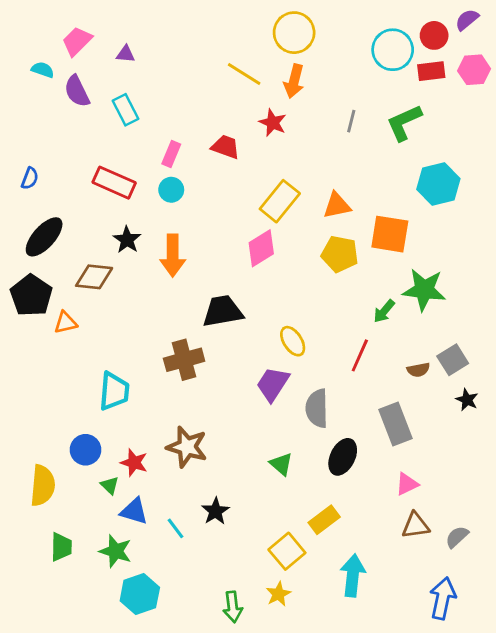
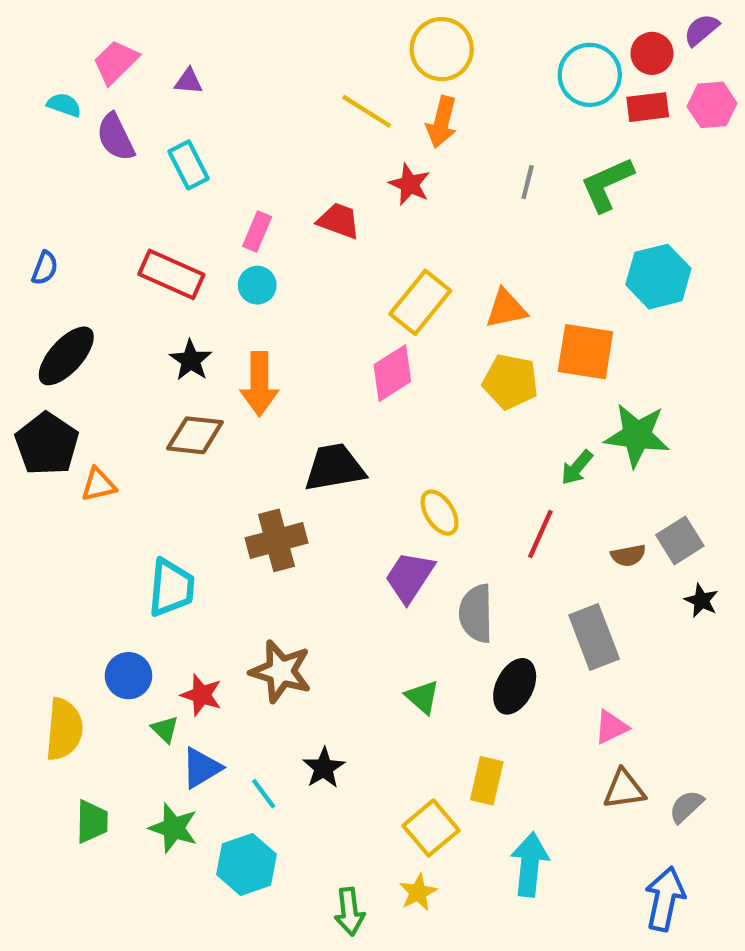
brown diamond: (94, 277) -> (195, 435), moved
blue triangle: (134, 511) -> (201, 768), turned -48
yellow rectangle: (324, 520) -> (487, 781), turned -40
cyan hexagon: (140, 594) -> (246, 864), moved

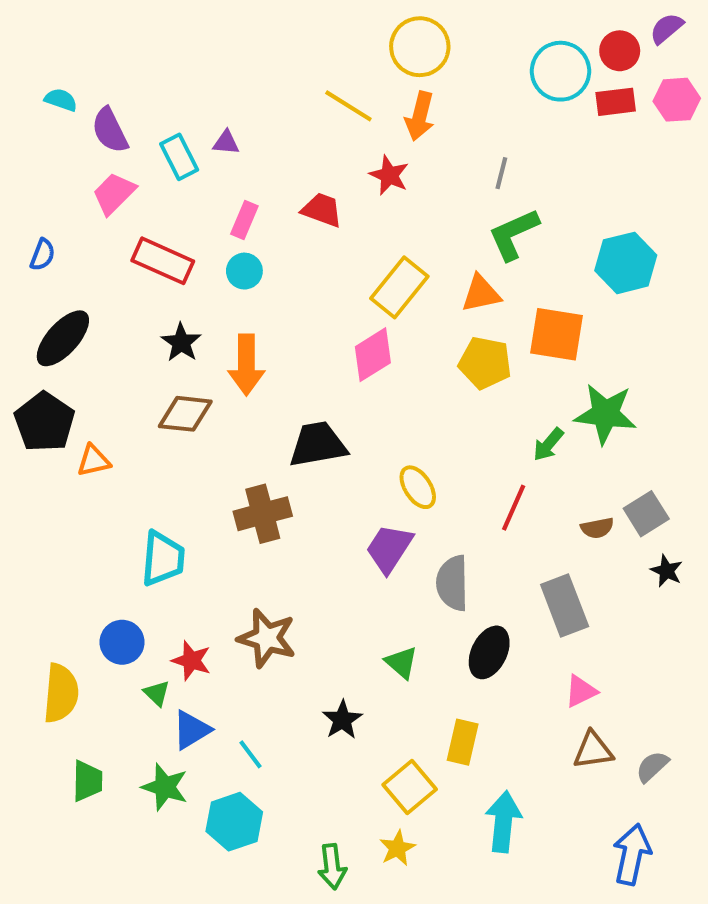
pink trapezoid: (116, 62) -> (114, 194), moved
purple triangle: (189, 81) -> (226, 143), moved
green L-shape: (607, 184) -> (514, 234), moved
black star: (324, 768) -> (342, 720), moved

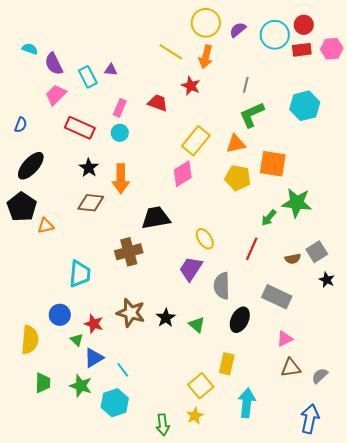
purple semicircle: (667, 28) -> (238, 30), moved
cyan hexagon: (626, 263) -> (305, 106), moved
gray rectangle: (565, 606) -> (277, 297), turned -44
black star: (342, 720) -> (166, 318), moved

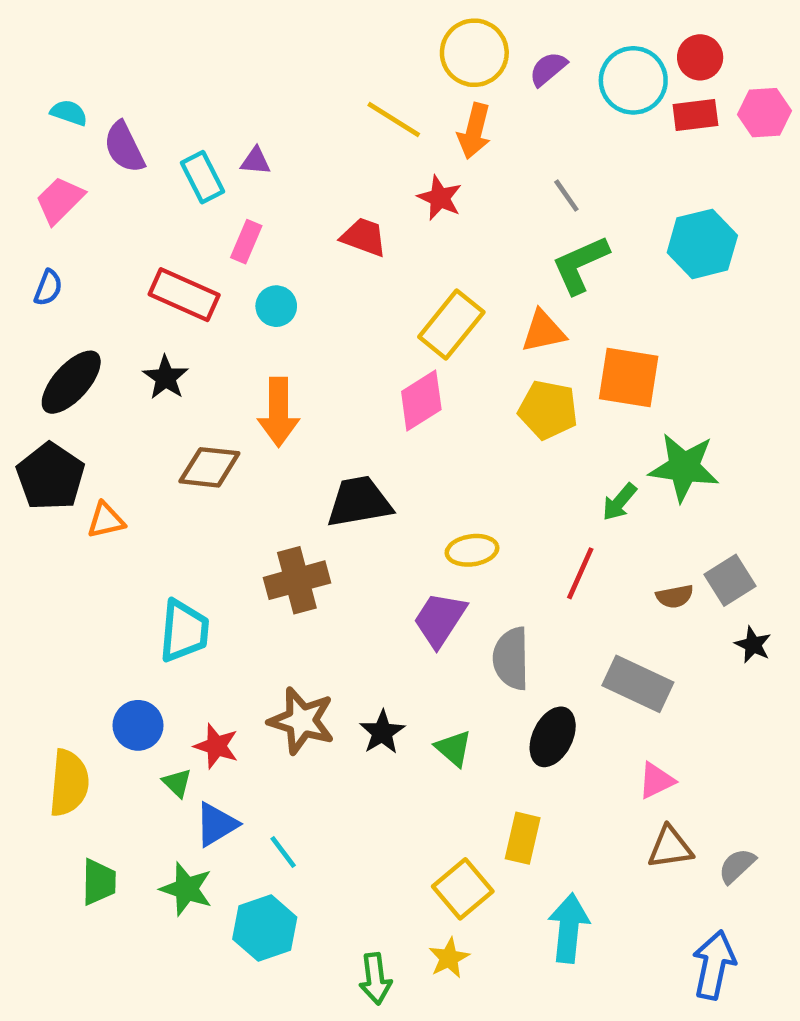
gray line: (246, 85) -> (566, 196), turned -49
pink trapezoid: (56, 95) -> (60, 200), moved
pink rectangle: (120, 108) -> (246, 242), moved
black star: (89, 168) -> (166, 378), moved
yellow ellipse: (205, 239) -> (472, 550), turned -65

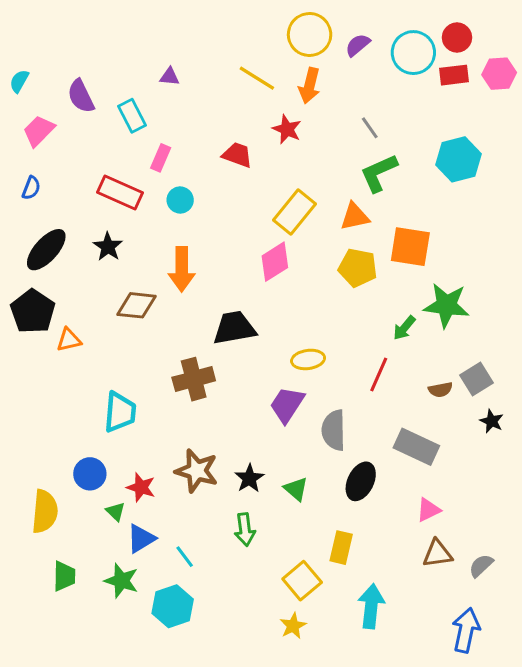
cyan semicircle: (69, 113) -> (19, 81), moved, turned -80
purple triangle: (255, 161) -> (170, 77), moved
green arrow: (375, 979) -> (245, 530), moved

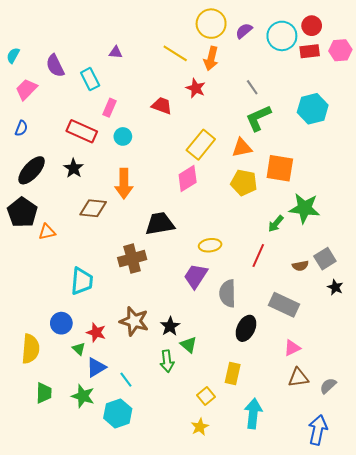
green triangle: (296, 489) -> (189, 345), moved
yellow square: (302, 581) -> (206, 396), size x0.7

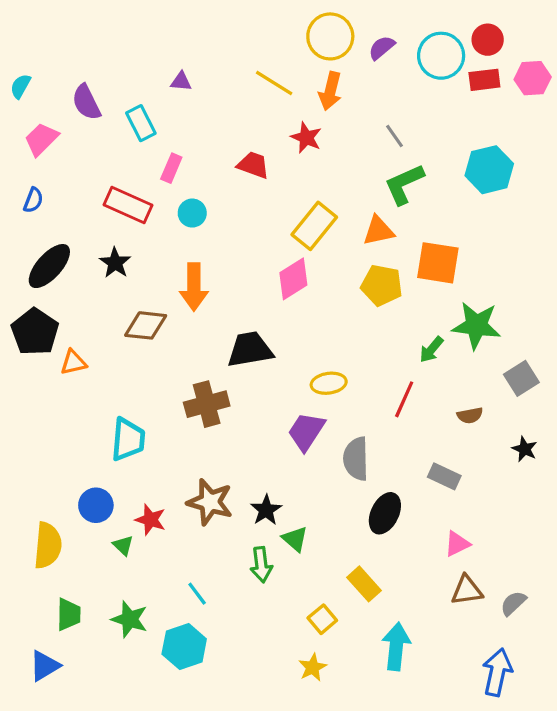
gray square: (325, 259) -> (521, 378), moved
gray rectangle: (284, 305) -> (444, 476), size x0.7
blue triangle: (96, 367) -> (45, 666), moved
yellow rectangle: (233, 373) -> (364, 584), turned -55

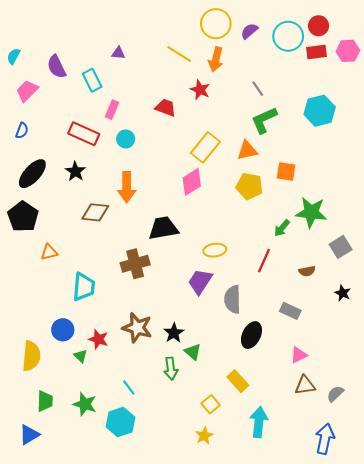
orange square: (438, 263) -> (286, 171), size x0.7
orange triangle: (73, 362) -> (49, 252), moved

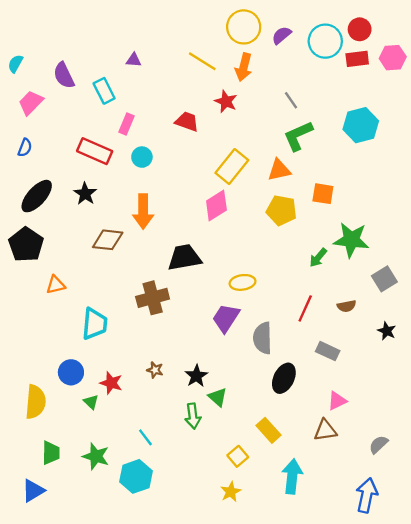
red line: (264, 261) -> (305, 308), moved
brown star: (137, 328) -> (155, 370), size x0.5
brown triangle: (305, 385) -> (325, 430), moved

